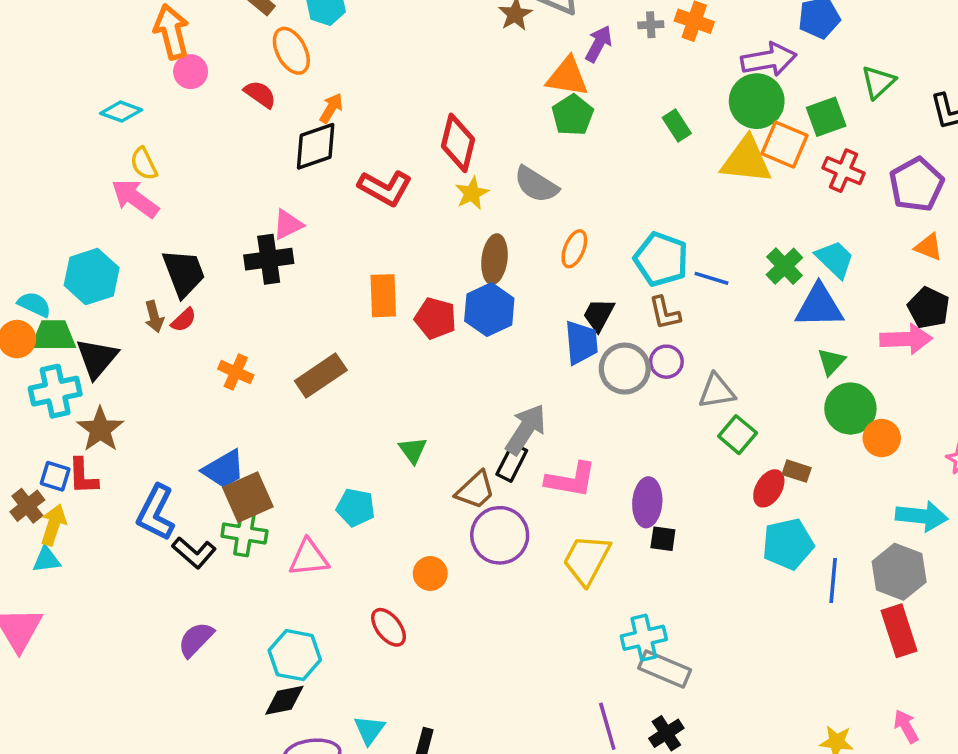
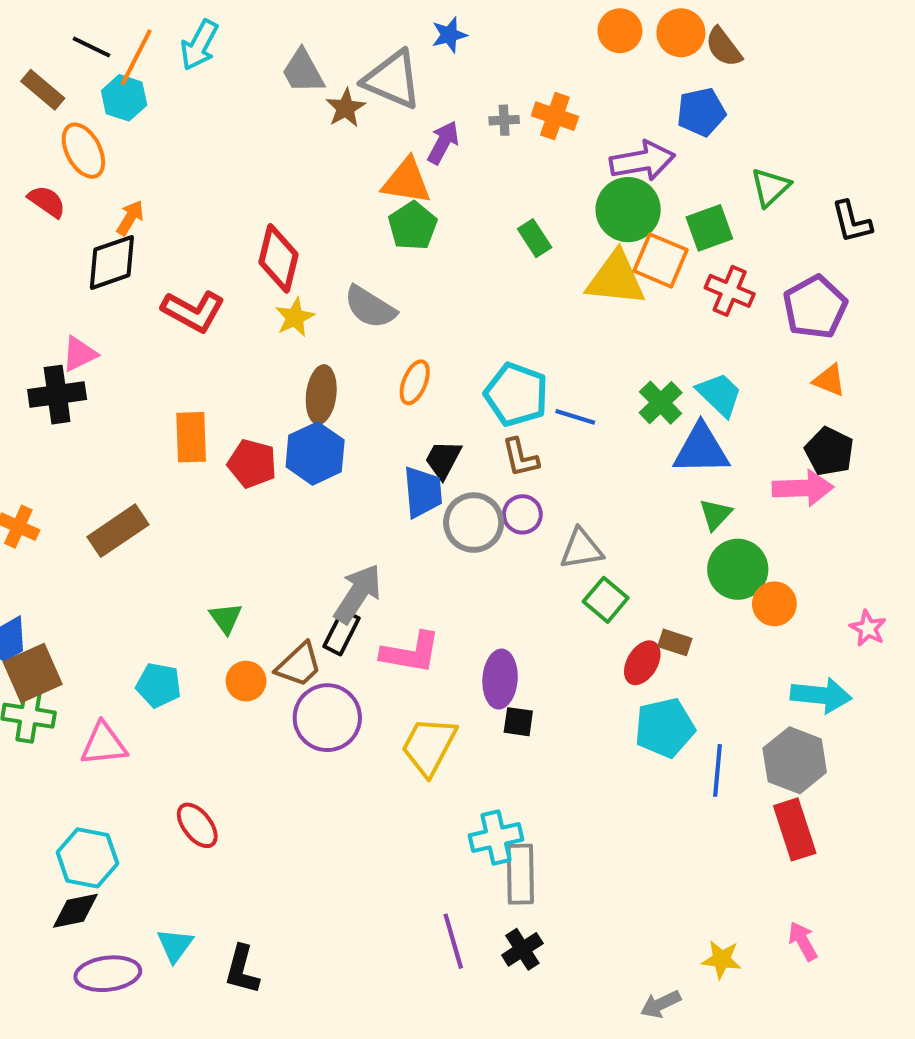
orange circle: (430, 573) -> (246, 681), moved
gray rectangle: (665, 669) -> (520, 874), turned 66

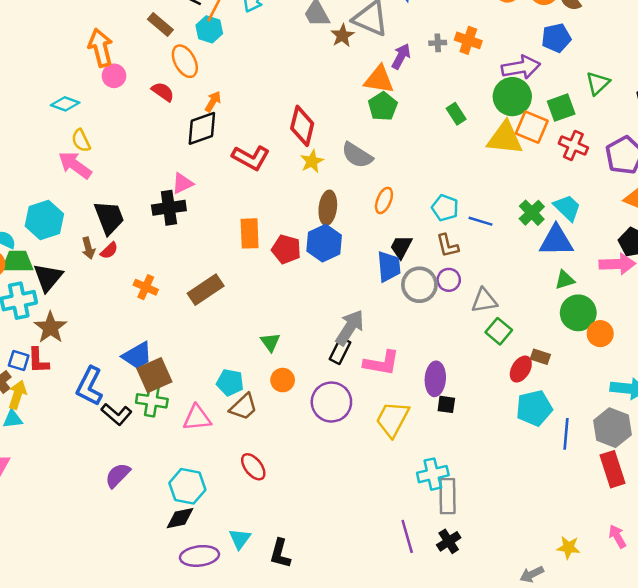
cyan pentagon: (516, 395) -> (445, 208), size x0.7
green triangle: (715, 514) -> (565, 280), turned 30
brown trapezoid: (299, 665) -> (243, 407), moved

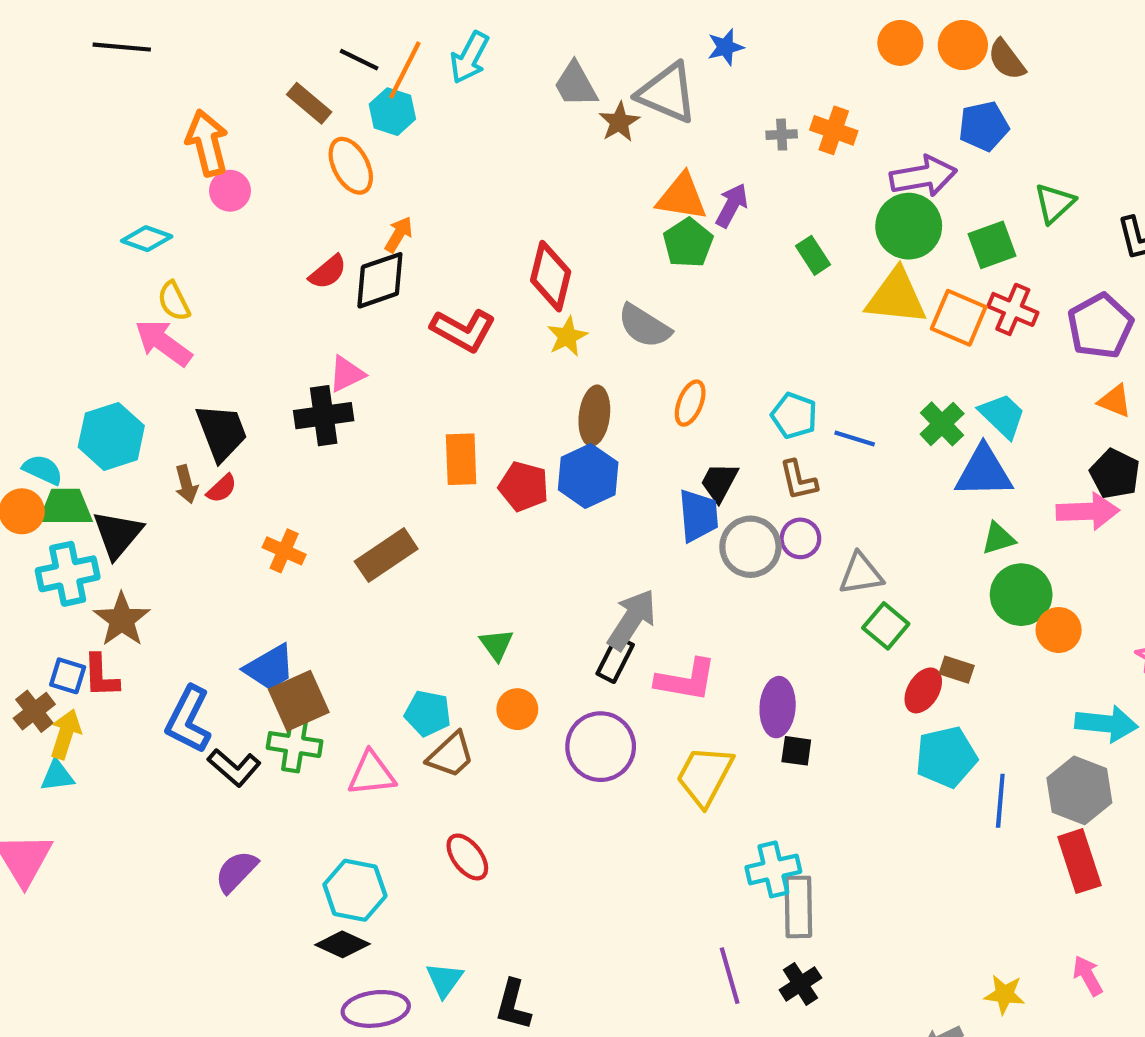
purple arrow: (401, 56) -> (732, 205), moved
red semicircle: (163, 92) -> (328, 272), moved, turned 105
orange square: (532, 127) -> (959, 318), moved
black diamond: (180, 518) -> (342, 944), turned 36

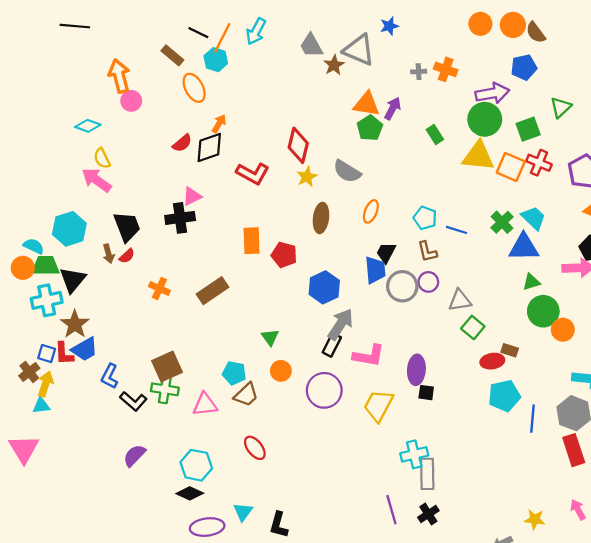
blue hexagon: (588, 476) -> (324, 287), moved
blue trapezoid: (270, 668) -> (85, 349), moved
red ellipse: (923, 690) -> (492, 361), turned 50
blue L-shape: (188, 720) -> (110, 376), size x0.7

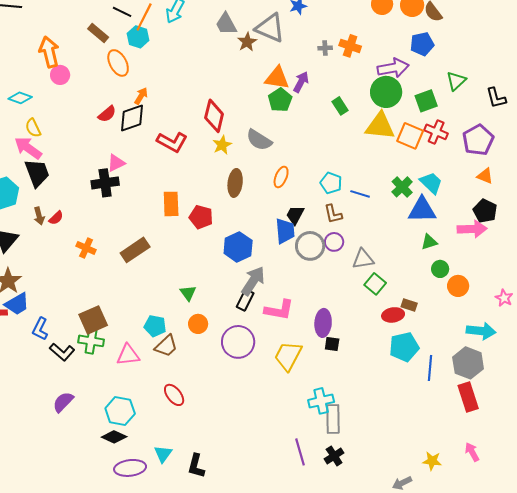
black trapezoid: (127, 227) -> (37, 173), moved
green circle: (543, 311) -> (440, 269), size x0.6

